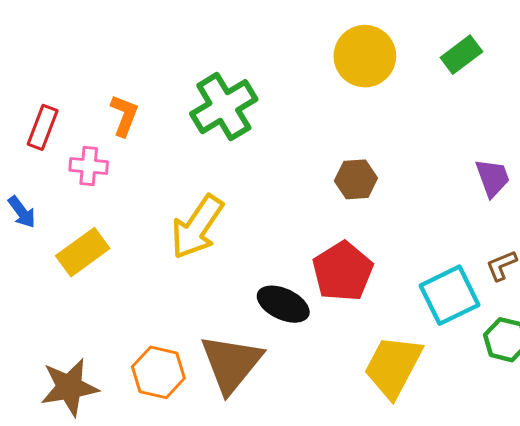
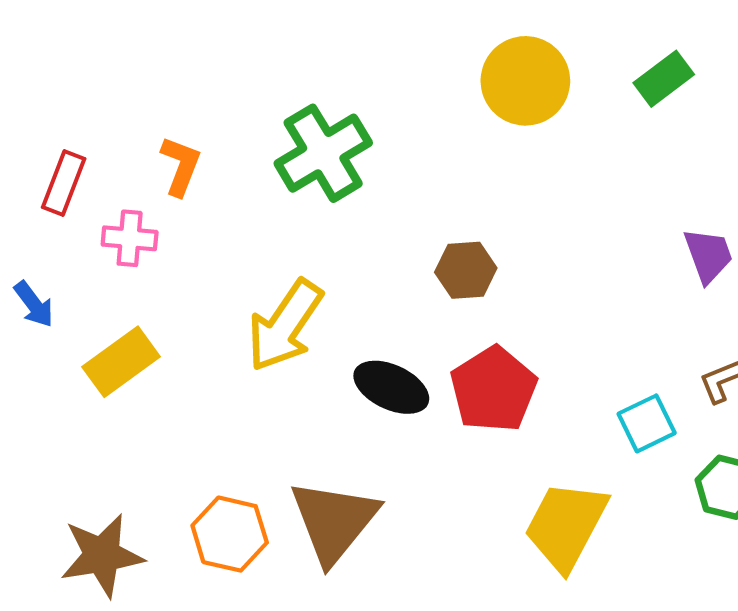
brown hexagon: (356, 179) -> (466, 270), moved
cyan square: (450, 295) -> (647, 423), size x0.7
black ellipse: (283, 304) -> (391, 387), moved

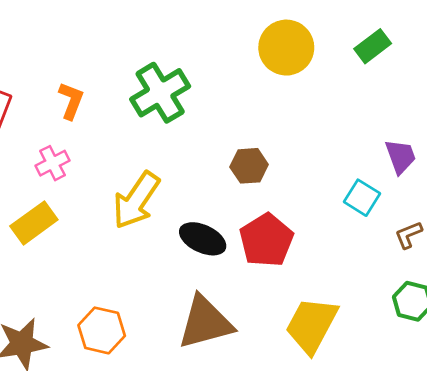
pink cross: (130, 238) -> (53, 163), moved, turned -32
cyan square: (647, 423) -> (362, 198), moved, turned -32
brown triangle: (334, 521) -> (205, 323), moved, turned 36

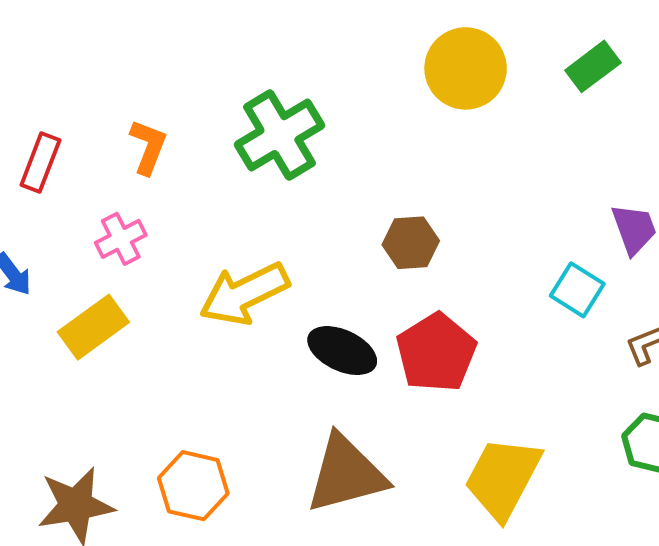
yellow arrow: (136, 200) -> (244, 294), turned 30

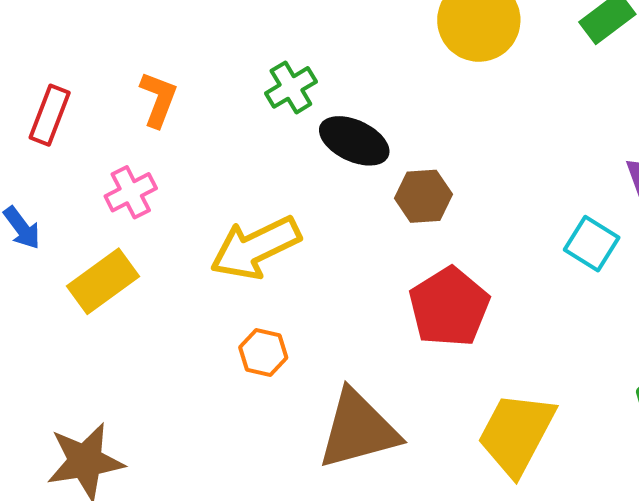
green cross: (279, 135) -> (291, 87), size x0.6
black ellipse: (342, 351) -> (354, 141), moved
orange hexagon: (193, 486) -> (263, 353), moved, size x0.7

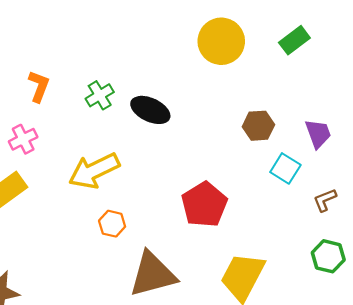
green cross: (291, 87) -> (100, 95), moved
brown hexagon: (423, 196) -> (258, 126), moved
orange hexagon: (263, 353) -> (112, 224), moved

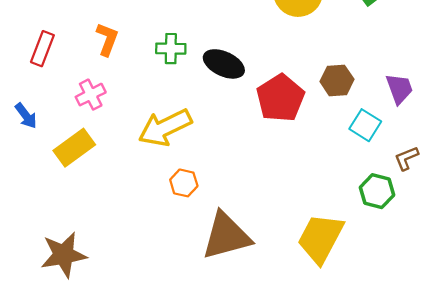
green cross: (100, 95) -> (171, 49), turned 32
red pentagon: (204, 205) -> (280, 98), moved
green hexagon: (328, 256) -> (377, 191), moved

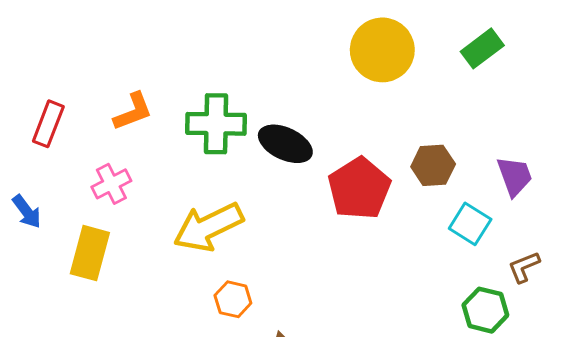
orange L-shape: (107, 39) -> (133, 112), turned 48
green cross: (171, 49) -> (216, 124), size x1.5
yellow rectangle: (74, 148) -> (90, 253), turned -39

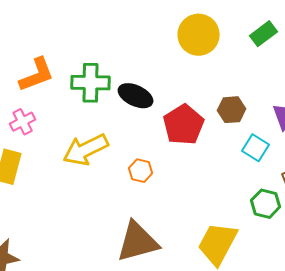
orange L-shape: (133, 112) -> (37, 75), size x1.4
orange hexagon: (233, 299) -> (141, 171), moved

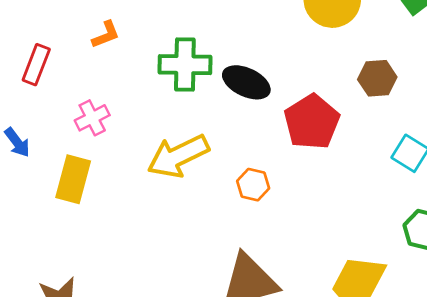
orange L-shape: (37, 75) -> (106, 35), moved, size x0.6
brown hexagon: (232, 110) -> (377, 78), moved

